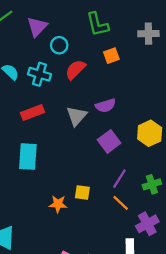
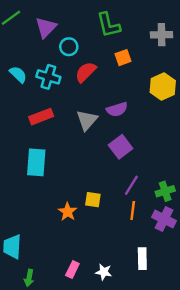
yellow hexagon: (150, 133) -> (163, 86), moved
orange line: (121, 203) -> (133, 211), turned 54
orange star: (58, 204) -> (68, 212), turned 30
purple cross: (147, 224) -> (164, 219), moved, turned -35

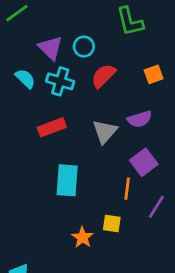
purple triangle: (46, 27) -> (50, 48), moved, turned -30
orange square: (123, 58) -> (154, 74), moved
cyan rectangle: (36, 162) -> (67, 180), moved
orange line: (133, 211) -> (127, 189), moved

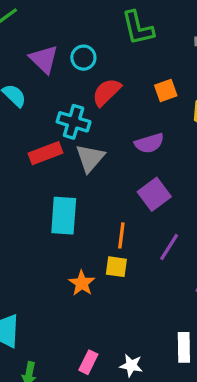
cyan cross: (60, 81) -> (74, 122), moved
gray triangle: (105, 132) -> (90, 158), moved
orange line: (127, 189) -> (121, 235), moved

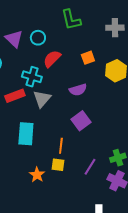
purple line: (169, 247) -> (90, 167), moved

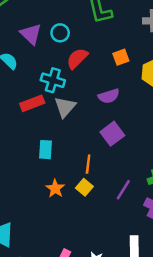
cyan rectangle: (26, 134) -> (46, 150), size x0.7
yellow square: (58, 165) -> (84, 187), turned 32
orange star: (37, 175) -> (55, 188), moved

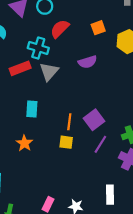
purple square: (112, 134) -> (94, 120), moved
yellow square: (84, 187) -> (66, 142), turned -32
orange star: (55, 188) -> (24, 143), moved

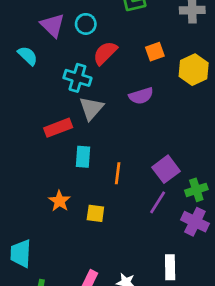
red rectangle: (20, 68) -> (58, 128), moved
cyan rectangle: (32, 109) -> (83, 157), moved
purple square: (94, 120) -> (166, 169), moved
yellow square: (66, 142) -> (95, 213), moved

